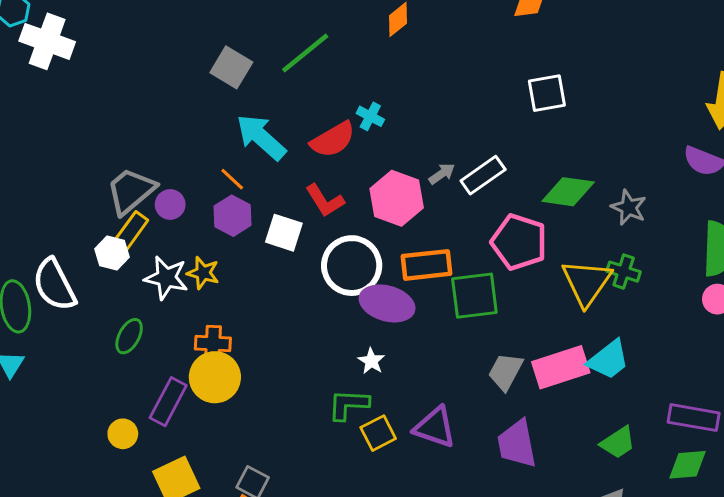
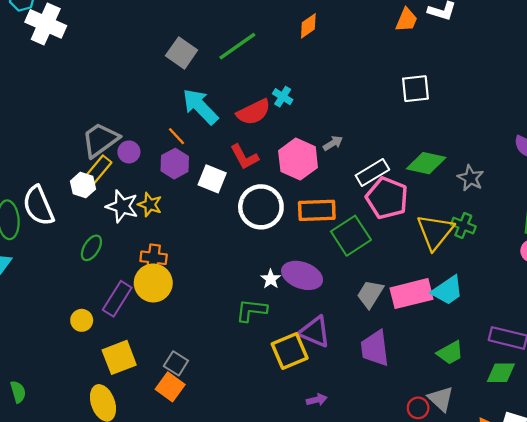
white rectangle: (483, 175) -> (372, 172), moved
green square: (474, 296) -> (351, 236), turned -30
purple ellipse: (387, 303) -> (302, 275), moved
yellow square: (378, 433) -> (290, 351), moved, size x1.4

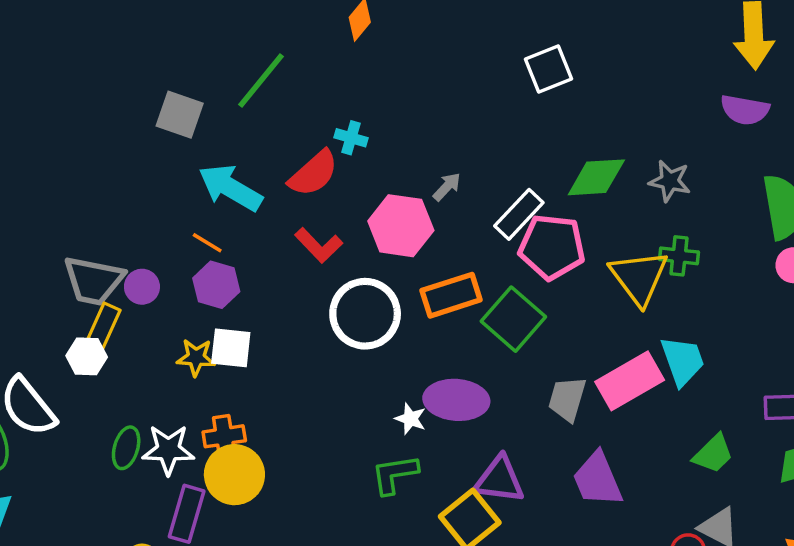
gray trapezoid: (100, 140) -> (94, 281), turned -117
white square: (212, 179) -> (231, 348), moved
white star: (122, 206) -> (168, 450), moved
cyan trapezoid: (447, 290) -> (683, 361), turned -60

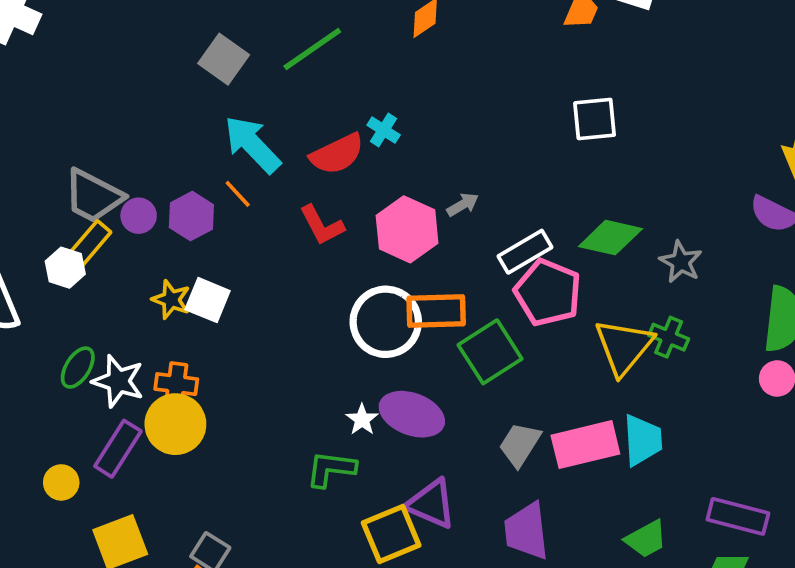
orange line: (207, 243) -> (238, 194), moved
purple hexagon: (216, 285) -> (191, 216), moved
white circle: (365, 314) -> (386, 322), moved

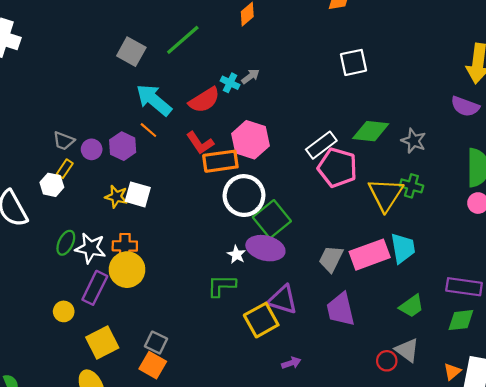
gray trapezoid: (93, 196) -> (64, 141), size x0.6
gray arrow: (463, 205) -> (250, 76), moved
yellow rectangle: (90, 243) -> (65, 169), size x0.7
orange rectangle: (436, 311) -> (220, 161), moved
green square: (490, 352) -> (272, 219), moved

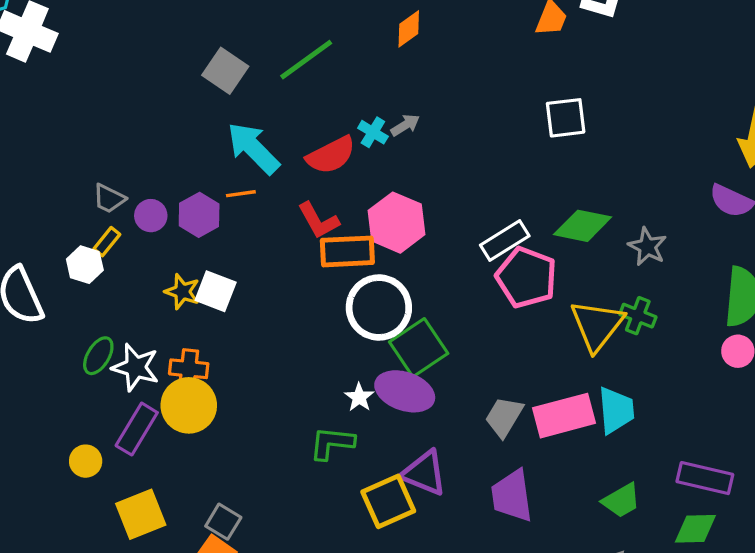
orange line: (148, 130) -> (241, 194), turned -54

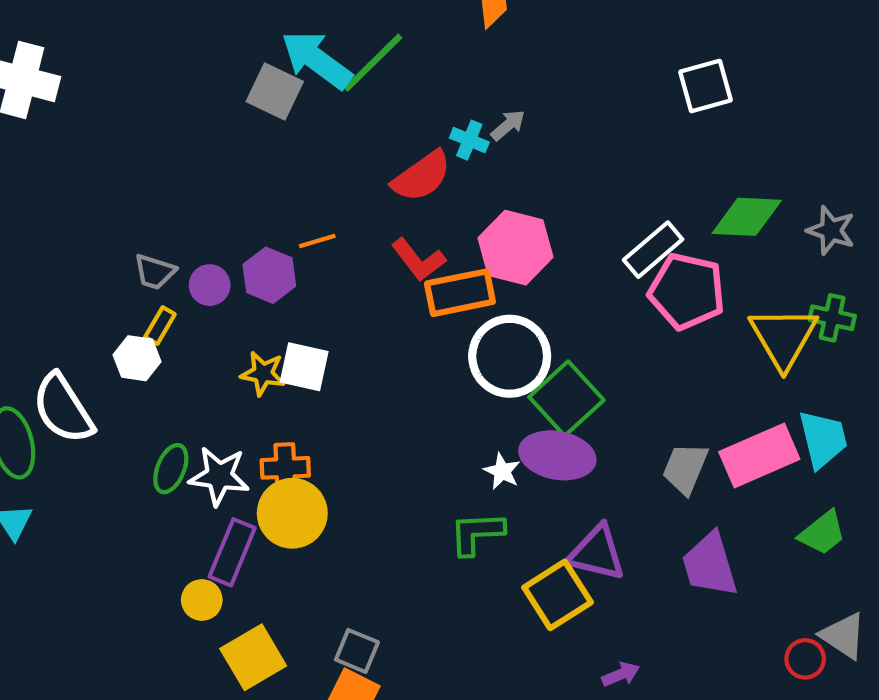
cyan arrow: (253, 148) -> (317, 60), moved
yellow circle: (86, 461) -> (202, 600), moved
green trapezoid: (621, 501) -> (822, 533), moved

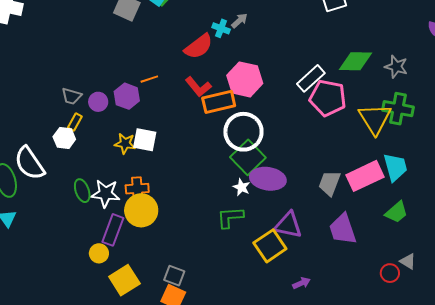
green cross: (832, 318) -> (398, 109), size x1.4
green square: (566, 399) -> (248, 157), moved
green ellipse: (171, 469) -> (82, 191), turned -40
gray triangle: (843, 636) -> (408, 261), size x0.7

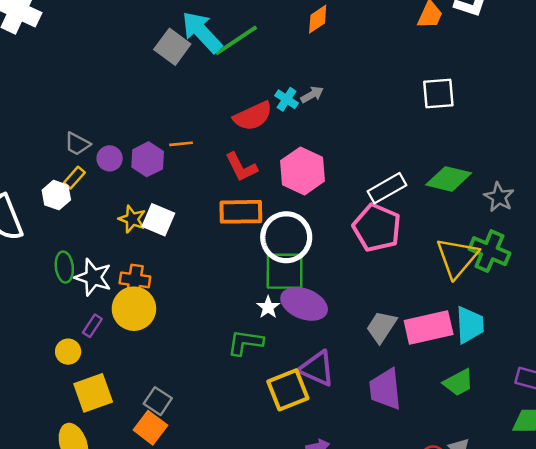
pink pentagon: (328, 98) -> (377, 228), moved
orange rectangle: (219, 102) -> (241, 212), moved
green square: (248, 157) -> (285, 271), turned 32
purple rectangle: (113, 230) -> (92, 326), size x0.6

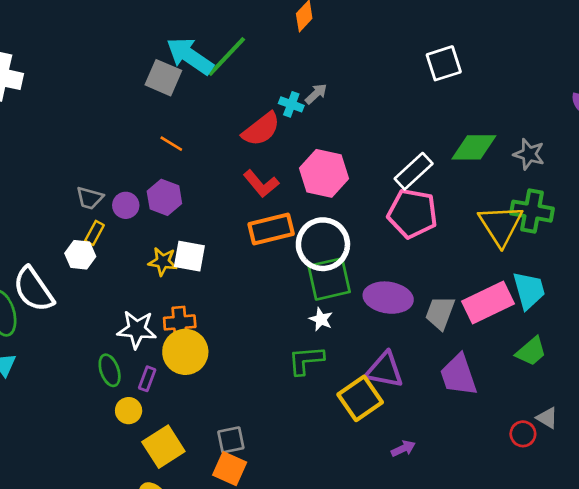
orange line: (181, 144) -> (171, 144), moved, turned 50
green ellipse: (64, 267) -> (110, 370), moved
purple ellipse: (304, 304) -> (388, 298), moved
gray square: (158, 401) -> (231, 440), turned -32

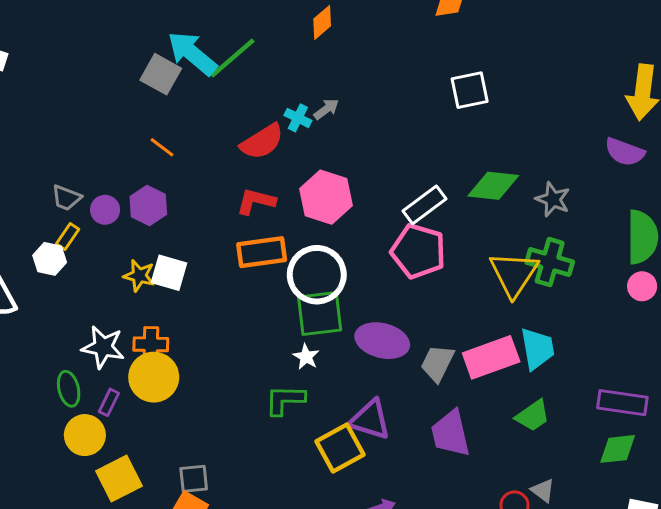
red L-shape: (261, 184) -> (256, 201), turned 138
yellow circle: (129, 411) -> (85, 435), size x1.4

